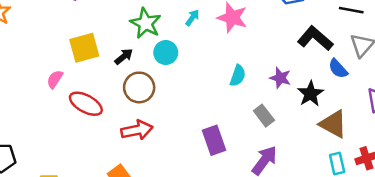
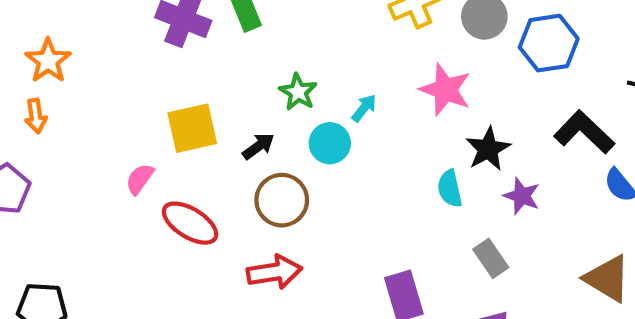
cyan arrow: (192, 18) -> (364, 108), moved
green star: (146, 23) -> (298, 92), size x0.7
cyan semicircle: (238, 76) -> (450, 189), turned 145
black star: (310, 94) -> (488, 149), moved

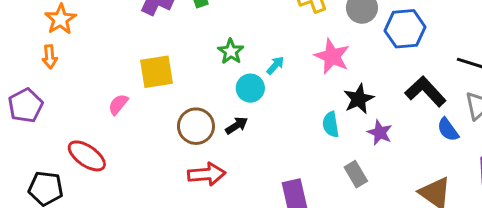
black arrow: (258, 146) -> (237, 125), moved
brown circle: (282, 200) -> (196, 126), moved
red ellipse: (190, 223) -> (87, 156), moved

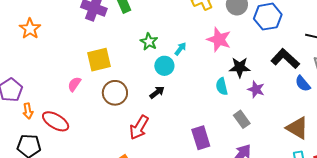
orange arrow: (50, 57) -> (28, 111), moved
black star: (359, 99) -> (240, 67), turned 30
brown circle: (196, 126) -> (115, 93), moved
red arrow: (207, 174) -> (139, 127), turned 130

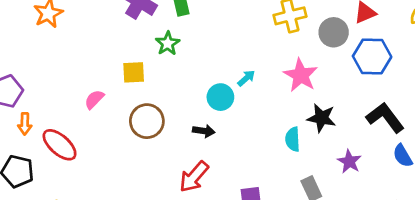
green star: (149, 42) -> (168, 43), moved
yellow square: (99, 60) -> (134, 72), size x0.7
purple star: (256, 89) -> (349, 162), moved
black arrow: (157, 92) -> (204, 131), turned 35
red arrow: (139, 127) -> (194, 177), moved

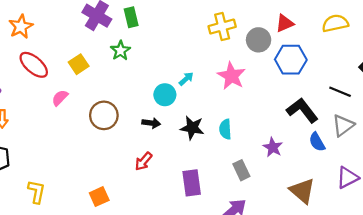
yellow square: (134, 72) -> (79, 64), moved, turned -30
black star: (322, 118) -> (192, 128), moved
red ellipse: (60, 145) -> (34, 65), moved
red arrow: (194, 177) -> (143, 161), size x0.7

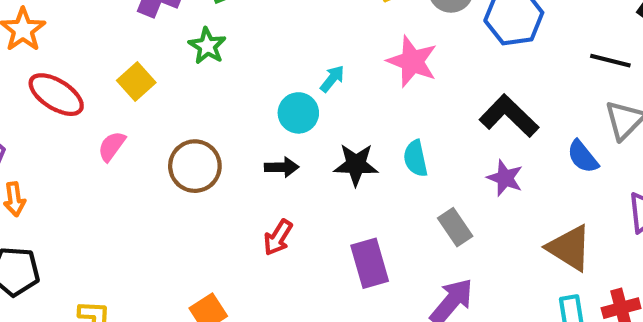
black L-shape: (302, 110) -> (509, 116), moved

